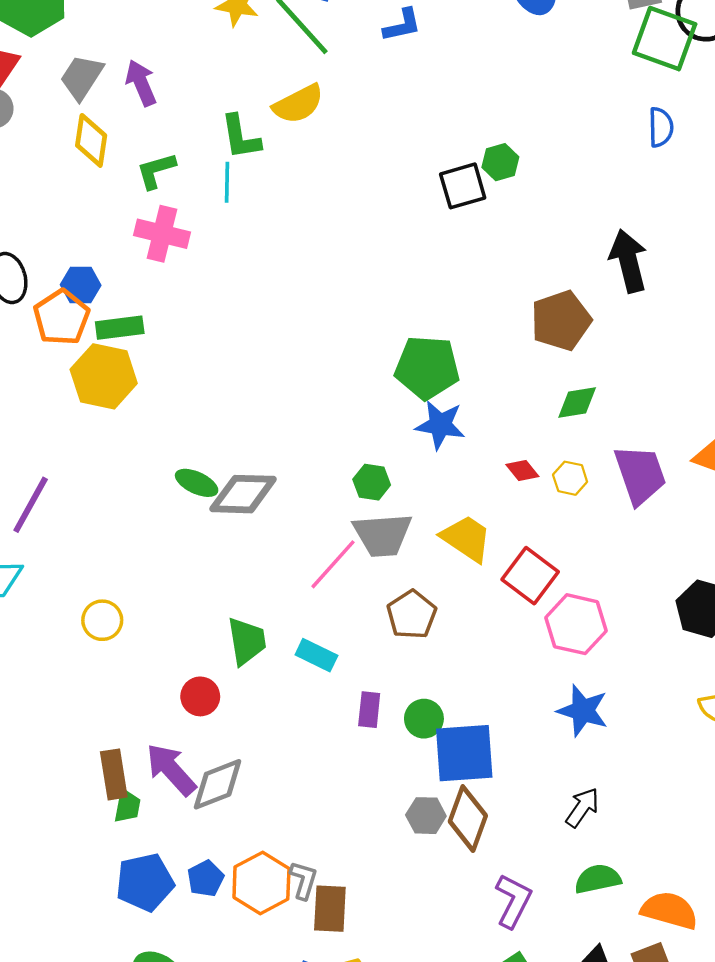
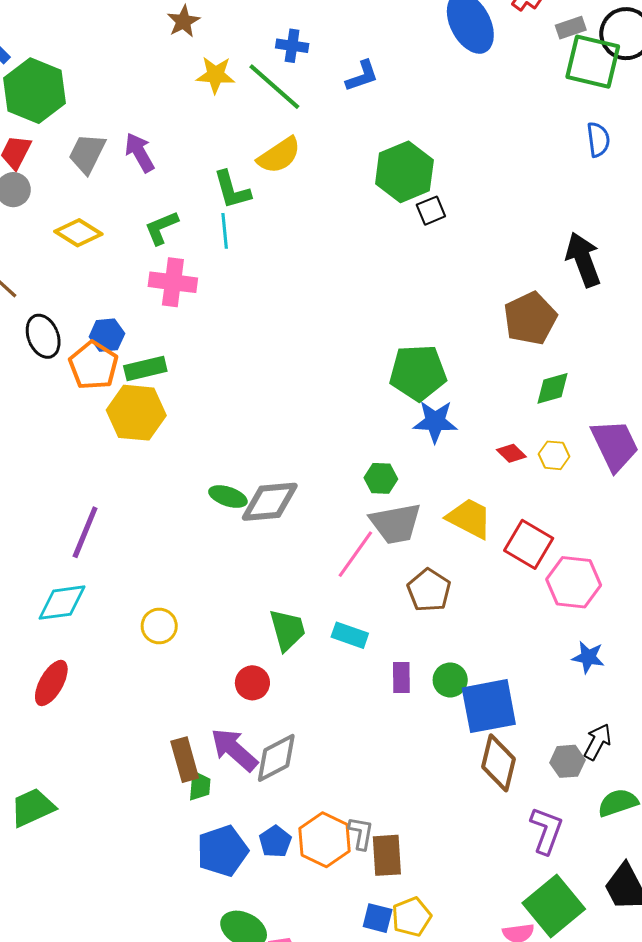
yellow diamond: (91, 140) -> (78, 233), moved, turned -60
green hexagon: (500, 162) -> (404, 172), moved, size x1.8
black square: (463, 186) -> (431, 211), size x0.7
blue star: (583, 711) -> (588, 657), size x0.7
gray hexagon: (426, 816) -> (567, 761), moved

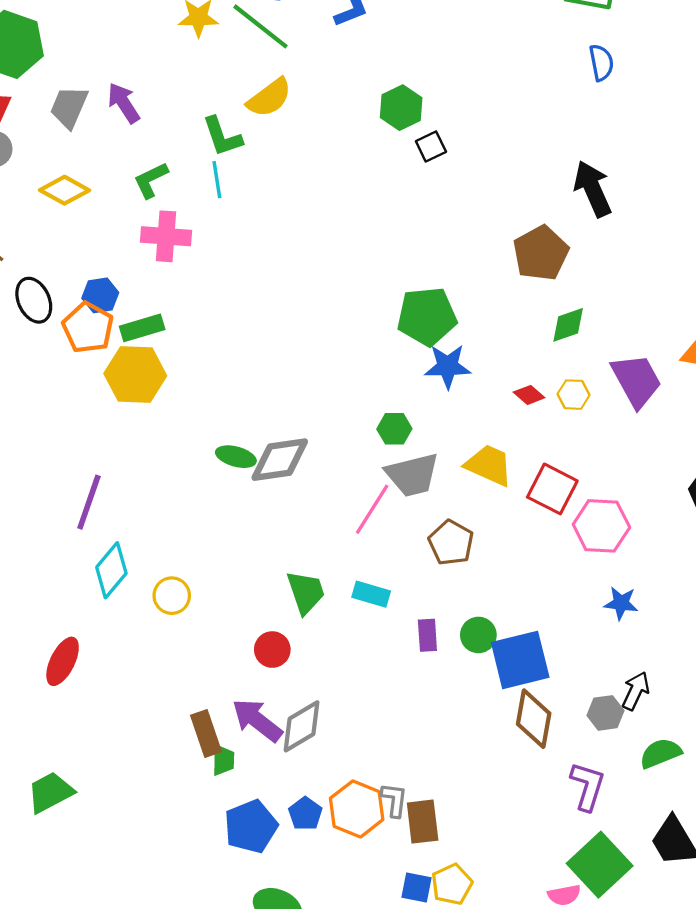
green hexagon: (404, 172) -> (401, 108), size x0.7
cyan diamond: (62, 603) -> (111, 570), moved, turned -39

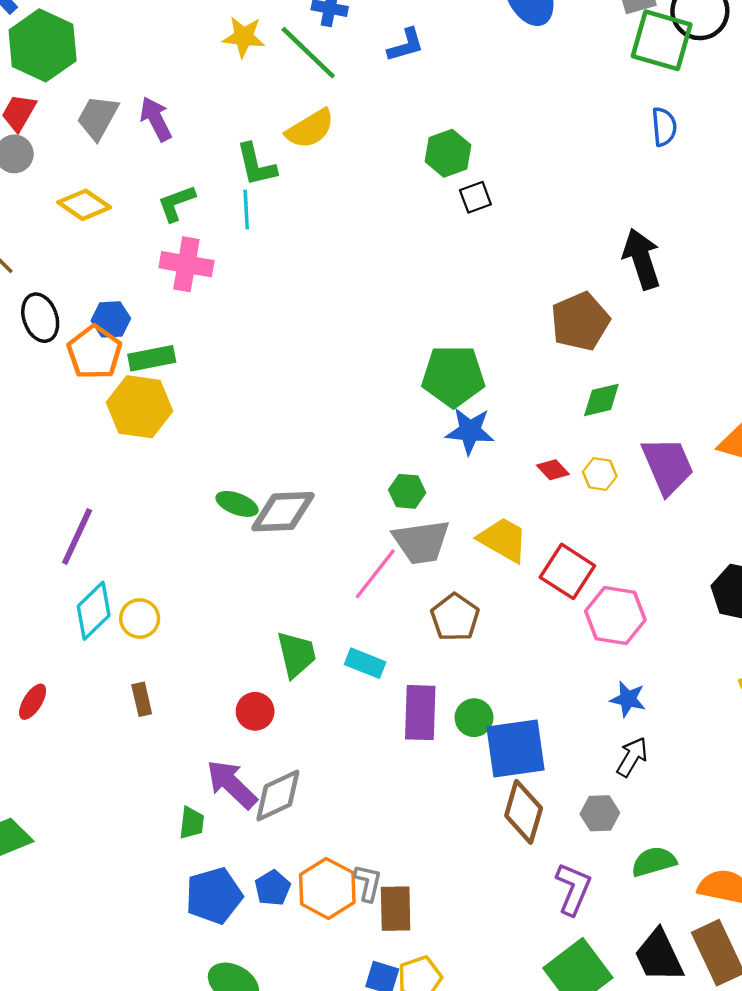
yellow circle: (172, 596) -> (140, 619), moved
purple rectangle: (427, 635) -> (420, 713), size x1.6
red ellipse: (63, 661) -> (33, 702), size x0.7
black arrow: (636, 691) -> (632, 757), moved
brown rectangle: (206, 734) -> (142, 699), moved, size x0.7

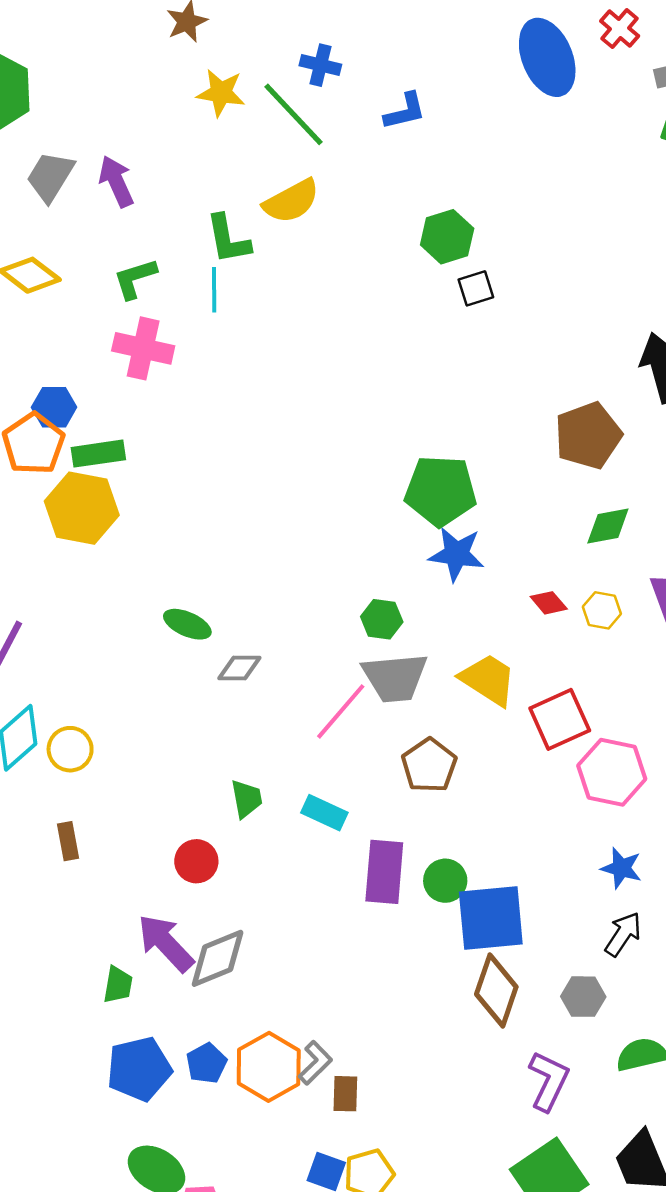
gray diamond: (283, 512) -> (239, 668), moved, size x0.6
red square: (567, 571) -> (560, 719), turned 30
green trapezoid: (296, 654) -> (247, 799), size x0.7
gray L-shape: (368, 883) -> (315, 1063), turned 30
brown rectangle: (396, 909) -> (345, 1094), size x0.7

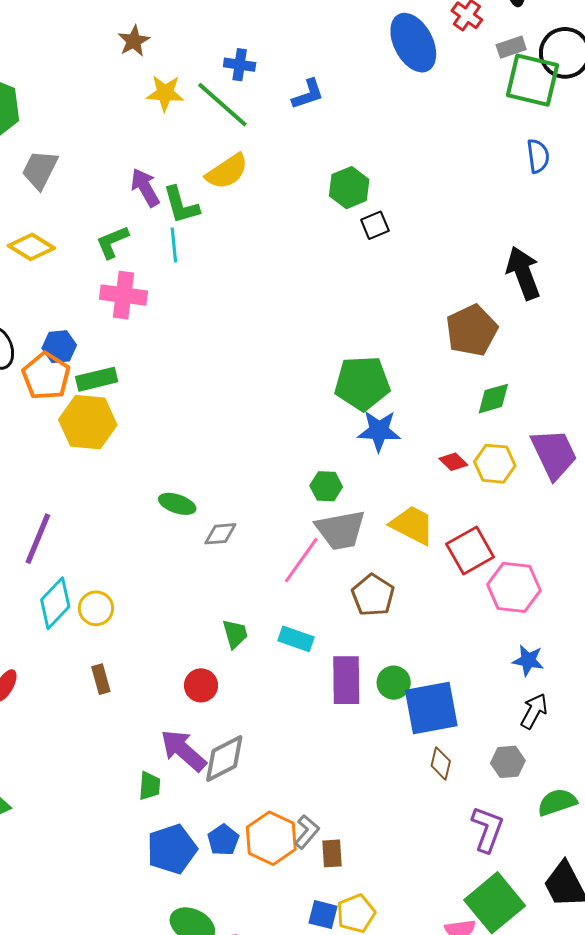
purple arrow: (116, 181) -> (145, 187), moved
yellow hexagon: (602, 610) -> (495, 464), size x1.4
brown diamond: (496, 991) -> (441, 763), size x0.6

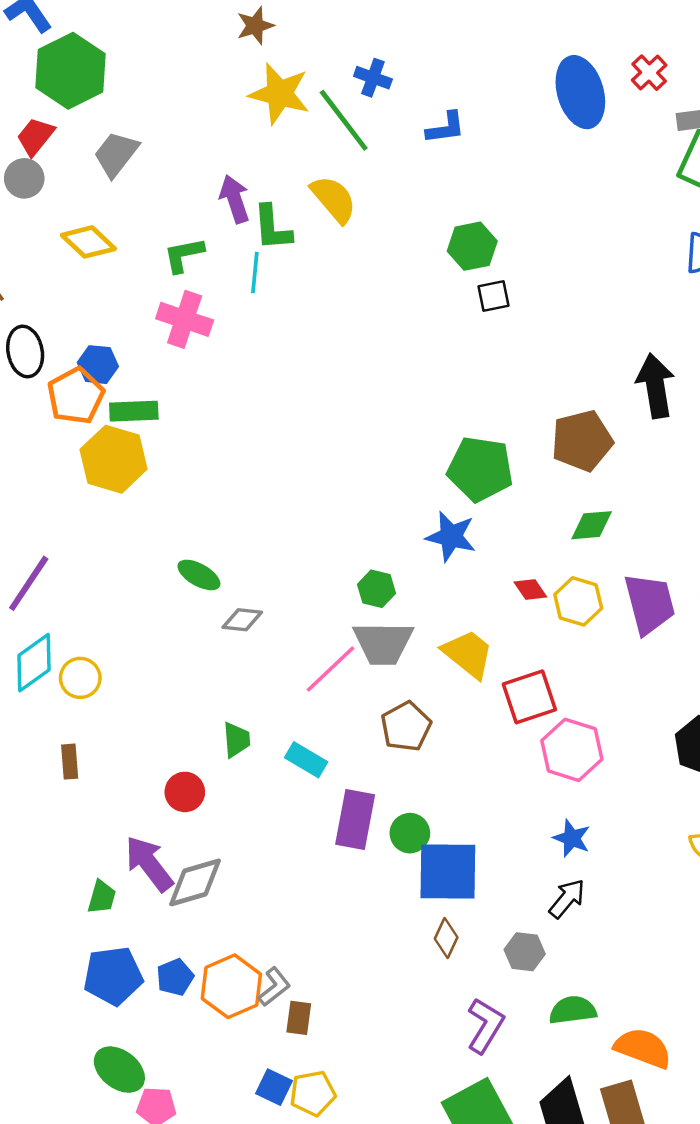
yellow star: (165, 93) -> (280, 94), size x1.4
yellow semicircle: (227, 171) -> (334, 199), turned -108
green pentagon: (362, 383) -> (480, 469), moved

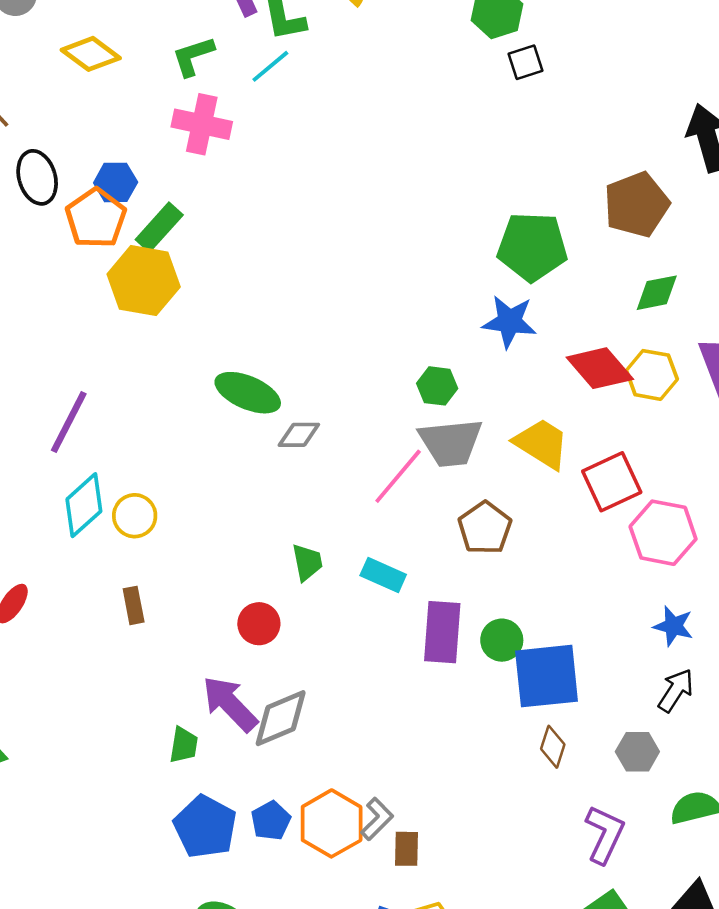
cyan line: (255, 273) -> (270, 66), turned 51
green rectangle: (134, 411) -> (159, 227), turned -39
green ellipse: (199, 575) -> (248, 393), size x1.4
red diamond: (530, 590) -> (600, 368), size x1.8
blue pentagon: (113, 976) -> (205, 827), turned -30

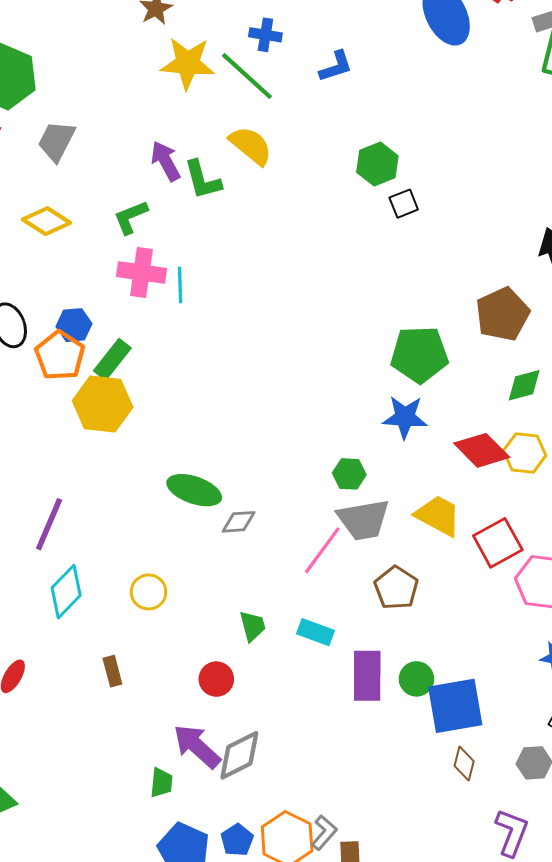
cyan line: (270, 66) -> (180, 285), moved, turned -48
yellow circle: (135, 516) -> (149, 592), moved

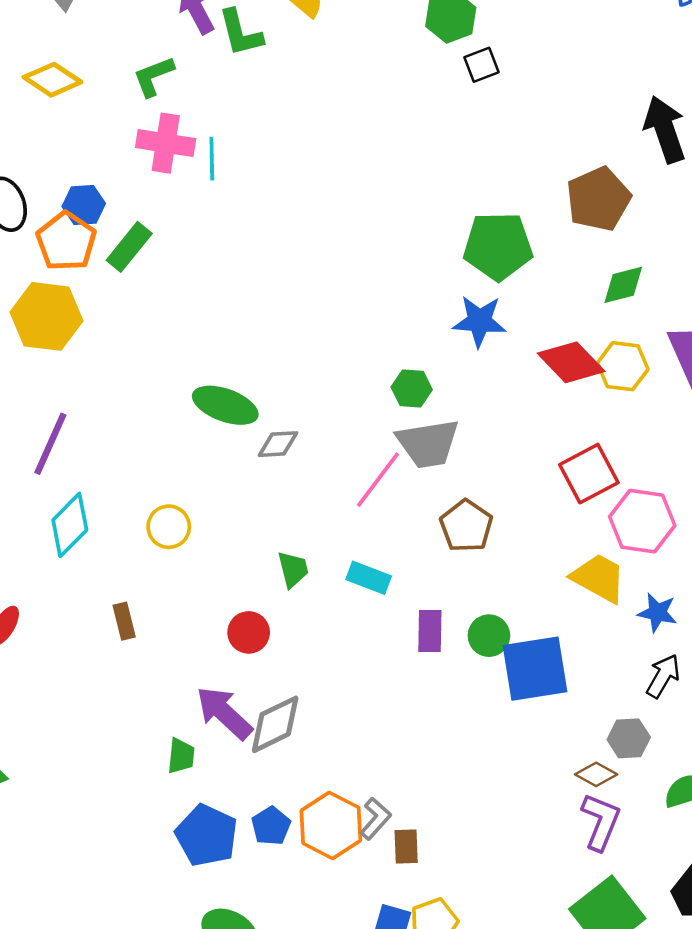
yellow hexagon: (103, 404) -> (46, 316), moved
yellow trapezoid: (438, 516) -> (599, 578), moved
purple rectangle: (367, 676) -> (430, 631), size x0.7
brown diamond: (464, 764) -> (596, 774), moved, turned -76

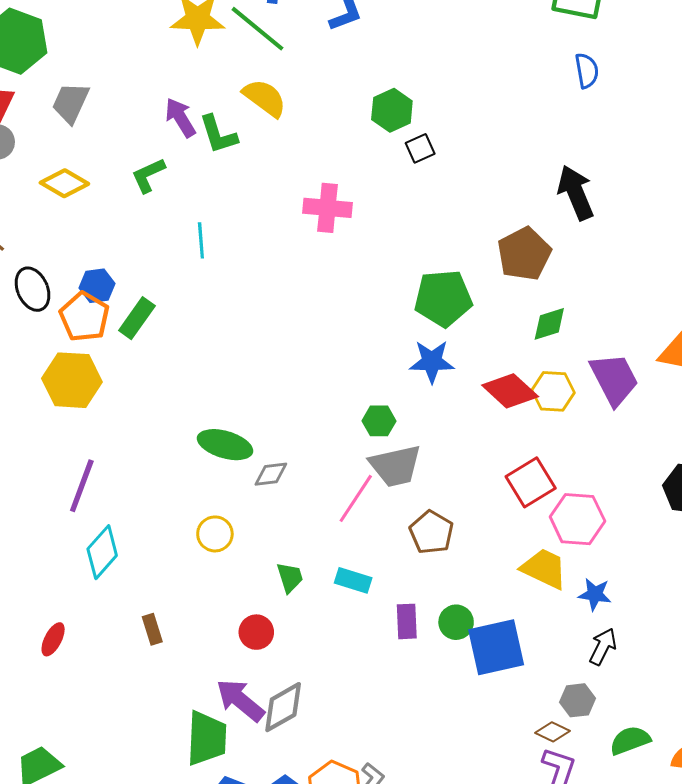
pink cross: (166, 143) -> (327, 208), moved
yellow circle: (169, 527) -> (215, 534), moved
green trapezoid: (181, 756) -> (207, 738), size x1.8

